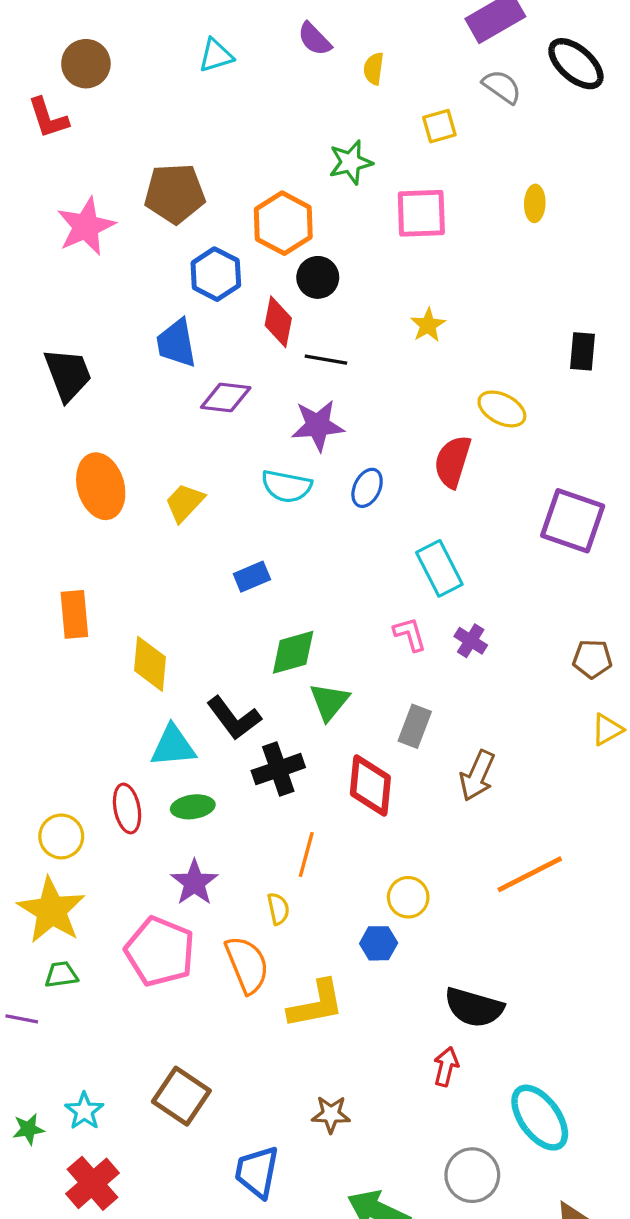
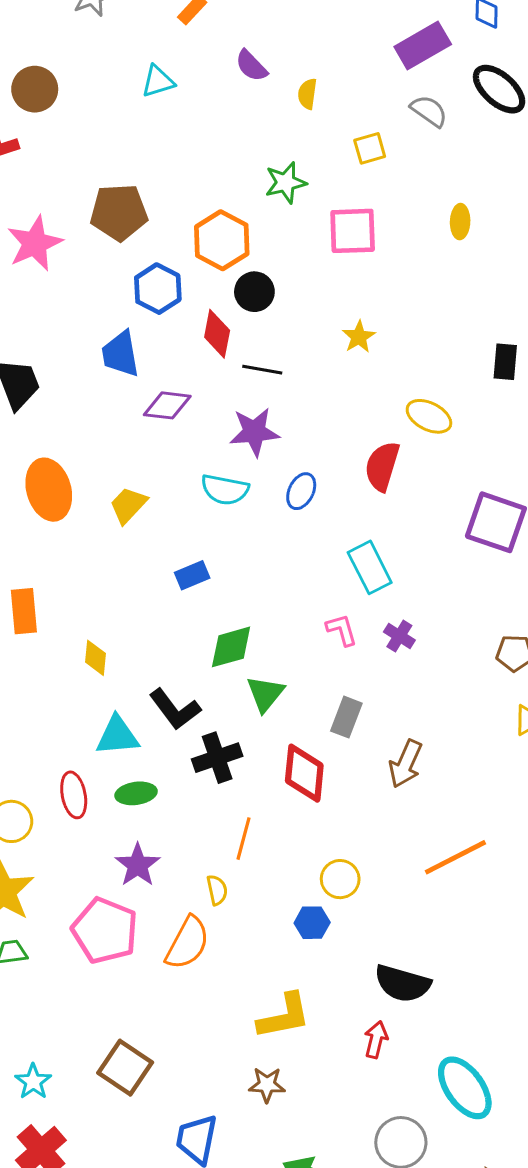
yellow diamond: (150, 664) -> (96, 658), size x0.7
orange semicircle: (247, 965) -> (187, 943), turned 50
yellow L-shape: (316, 1004) -> (284, 1016), moved

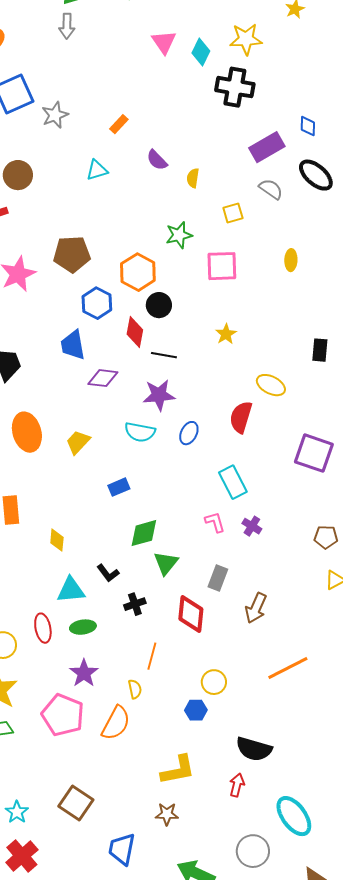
black L-shape: (175, 709) -> (108, 573), size x0.7
black cross: (217, 758) -> (135, 604), size x0.7

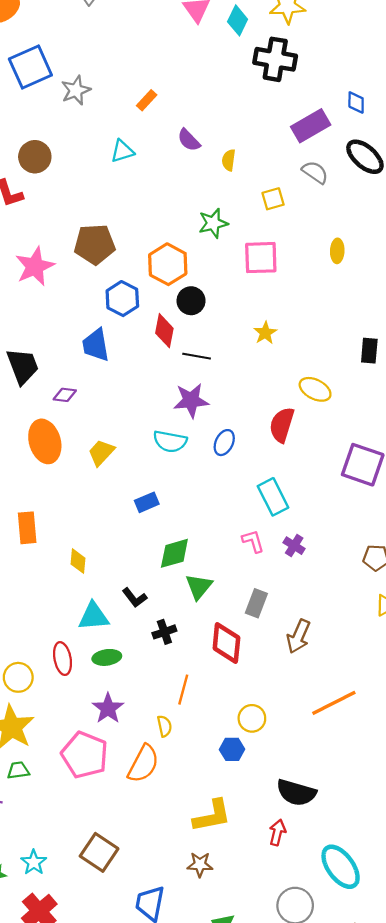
purple diamond: (103, 378) -> (65, 395), moved, size x0.7

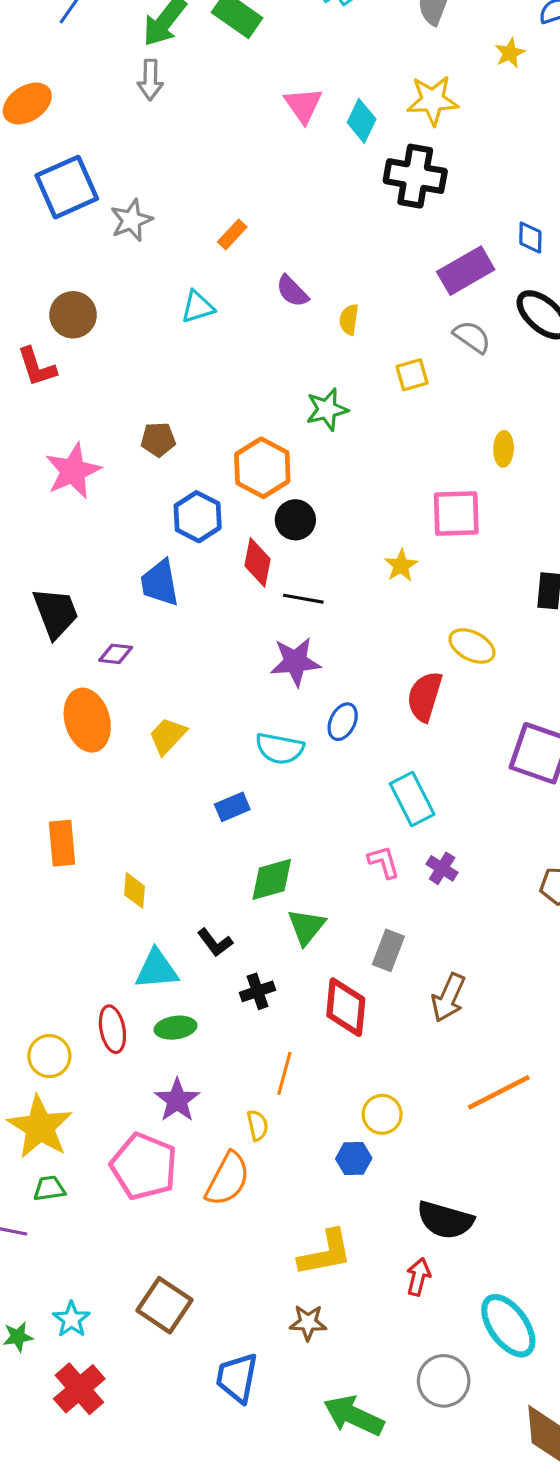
brown pentagon: (95, 244) -> (158, 439), size x0.6
pink square: (261, 258) -> (456, 514), moved
cyan semicircle: (170, 441) -> (280, 748), moved

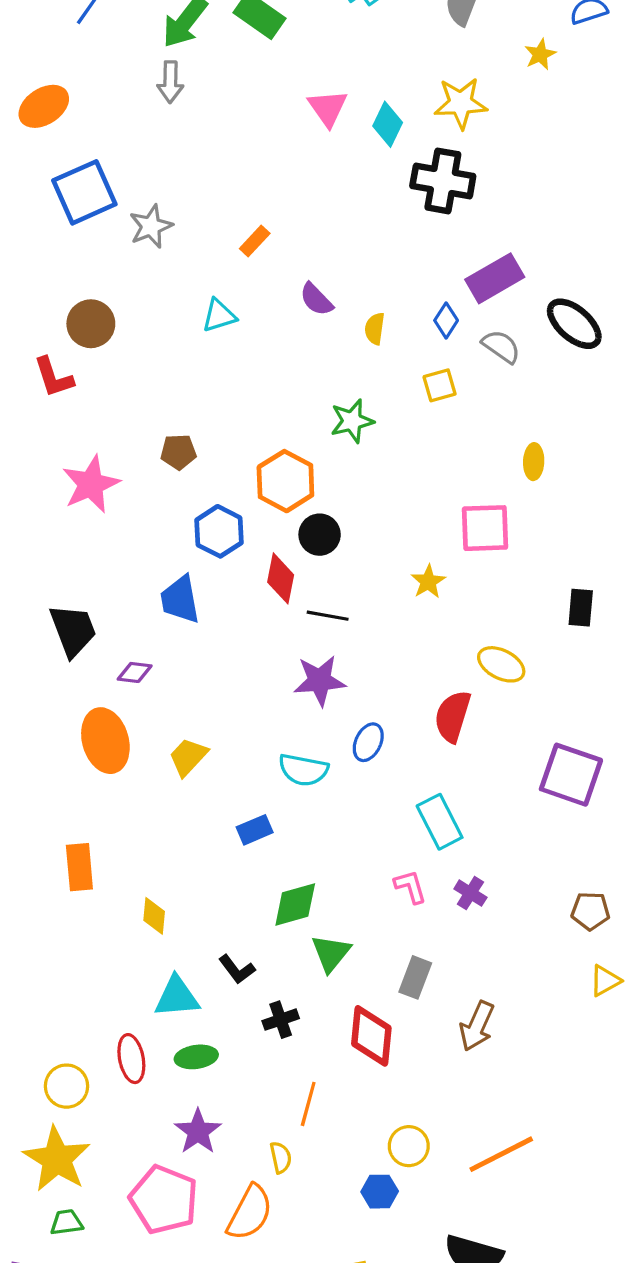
blue diamond: (530, 238) -> (446, 320), moved, turned 32
orange line: (499, 1092) -> (501, 1154), moved

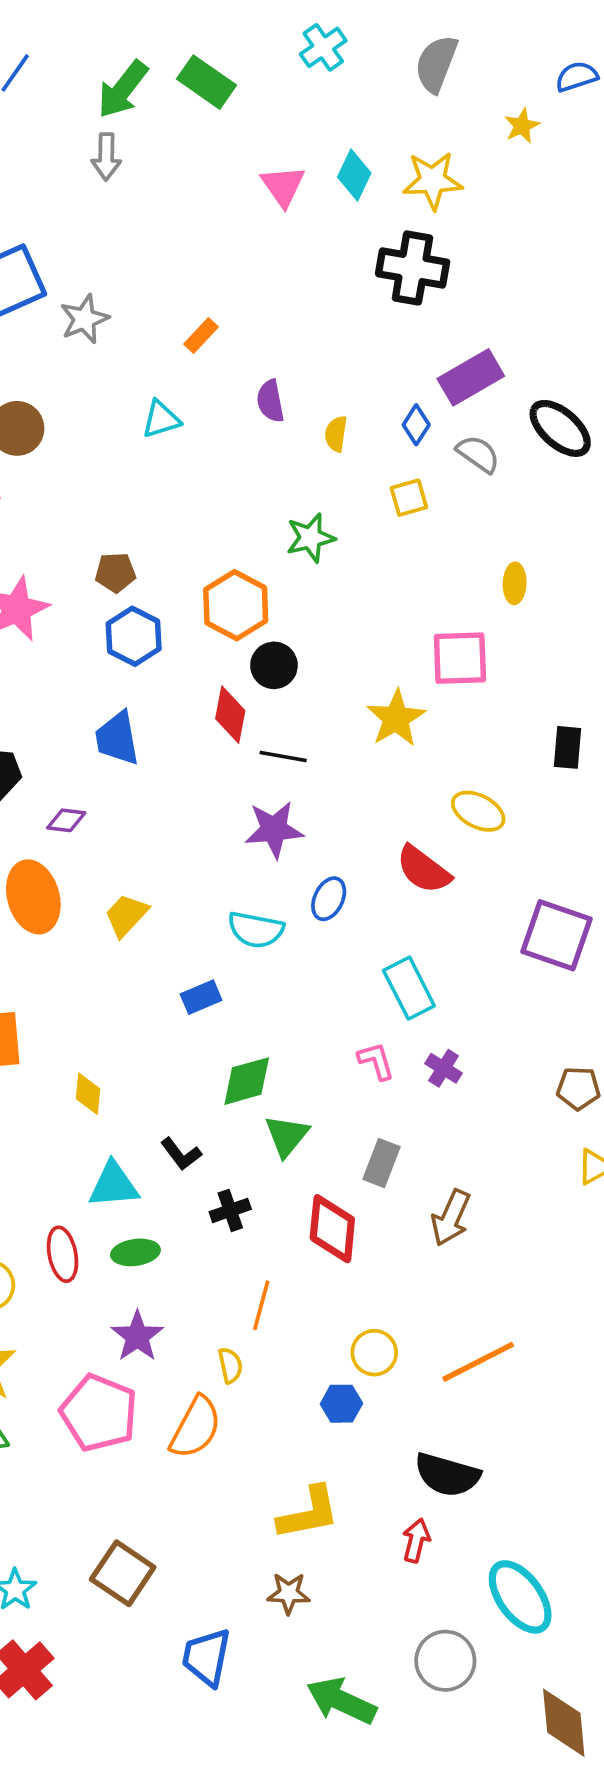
cyan diamond: (388, 124) -> (354, 175), moved
purple semicircle: (316, 299) -> (270, 401), turned 33
blue hexagon: (219, 531) -> (134, 636), moved
yellow star: (428, 582) -> (396, 718), size x1.5
red semicircle: (453, 716) -> (423, 870), turned -70

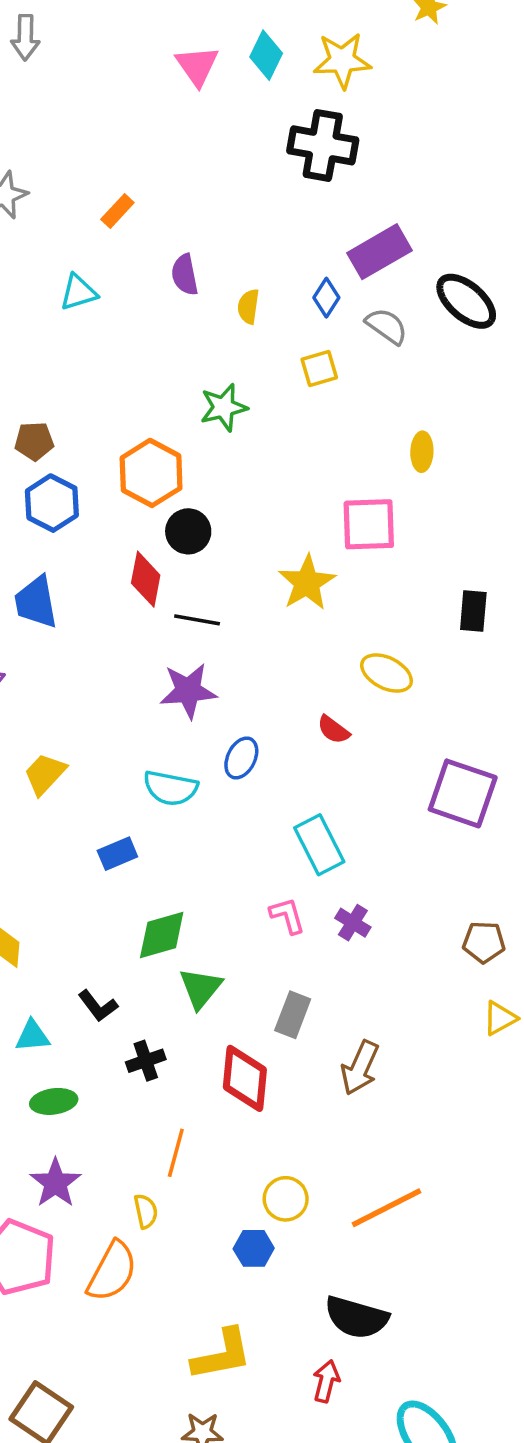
red semicircle: (423, 870) -> (333, 730), size x0.6
cyan triangle: (114, 1185) -> (32, 1036), size x0.7

